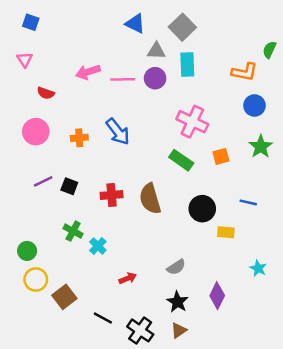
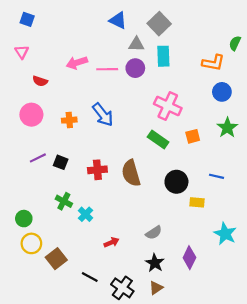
cyan star: (258, 268) -> (225, 234), size x1.5

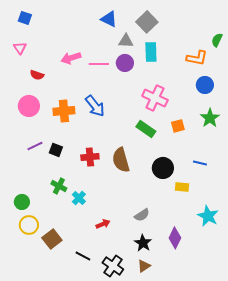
orange cross: (69, 120) -> (64, 111), size x1.5

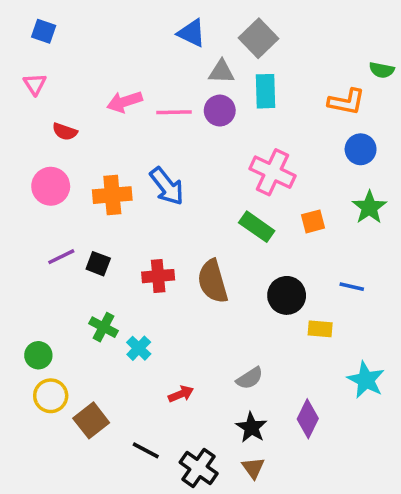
green semicircle: (217, 40) -> (382, 70), turned -104
brown triangle: (144, 266) -> (253, 468), turned -32

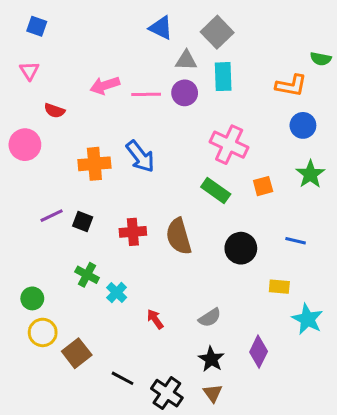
pink circle: (51, 186) -> (25, 145), moved
yellow rectangle: (320, 329) -> (279, 287), moved
red arrow: (181, 394) -> (155, 319), moved, turned -102

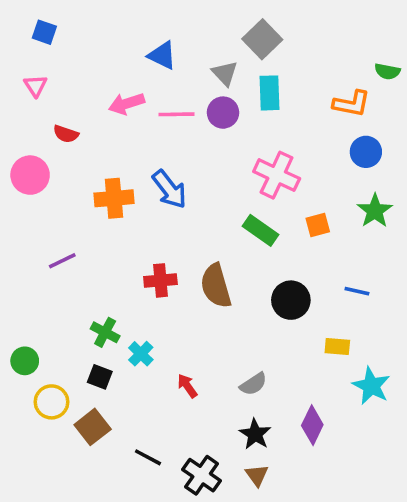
blue triangle: (161, 28) -> (162, 55), moved
gray triangle: (186, 60) -> (225, 73), turned 45
black square: (83, 222) -> (100, 377), moved
green circle: (32, 298) -> (25, 361), moved

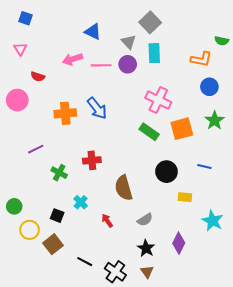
orange square: (318, 225) -> (182, 129), size x1.6
brown semicircle: (216, 286) -> (124, 188), moved
green cross: (105, 332) -> (59, 173), moved
yellow rectangle: (337, 347) -> (185, 197), moved

